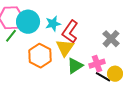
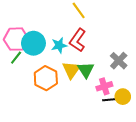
red L-shape: (70, 32) -> (78, 40), moved
green triangle: (75, 66) -> (86, 70), moved, turned -30
black line: (103, 77) -> (110, 100), turned -35

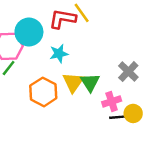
red L-shape: (78, 40) -> (62, 19), moved, turned 65
cyan circle: (33, 43) -> (29, 32), moved

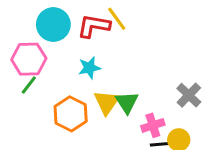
cyan circle: (29, 32) -> (53, 25), moved
gray cross: (128, 72) -> (189, 95), moved

